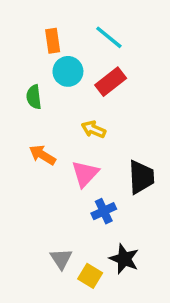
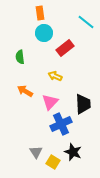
cyan line: (109, 37) -> (86, 22), moved
orange rectangle: (53, 41) -> (40, 13), moved
cyan circle: (68, 71) -> (44, 33), moved
blue cross: (104, 211) -> (61, 124), size x1.5

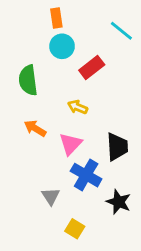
green semicircle: (20, 57) -> (28, 80), size x1.5
blue cross: (61, 124) -> (86, 175), turned -35
gray triangle: (36, 152) -> (51, 196), moved
black star: (73, 152) -> (119, 202), moved

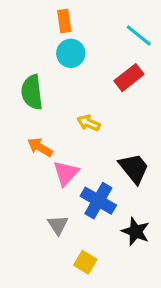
red rectangle: (92, 68) -> (129, 78), moved
pink triangle: (70, 144) -> (66, 173), moved
black trapezoid: (117, 147) -> (134, 168), turned -36

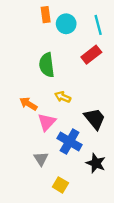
cyan line: (139, 36) -> (98, 25), turned 36
cyan circle: (71, 53) -> (66, 24), moved
green semicircle: (32, 92) -> (47, 65), moved
yellow arrow: (89, 123) -> (63, 97), moved

